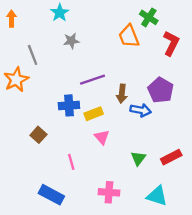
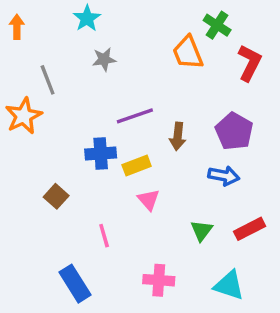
blue arrow: (141, 110) -> (224, 176), moved
blue rectangle: (51, 195) -> (75, 284), turned 30

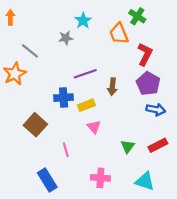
cyan star: (87, 18) -> (83, 21), moved
red L-shape: (250, 63) -> (145, 54), moved
gray line: (48, 80) -> (30, 51), turned -30
blue arrow: (224, 176) -> (156, 110), moved
brown square: (56, 196) -> (35, 125), size x1.5

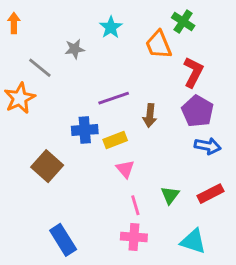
gray star: (66, 38) -> (75, 49), moved
pink line: (66, 150) -> (135, 205), moved

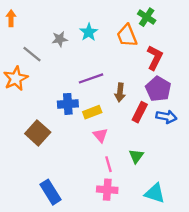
cyan star: (111, 27) -> (89, 32), moved
red rectangle: (211, 194) -> (140, 112), moved, turned -36

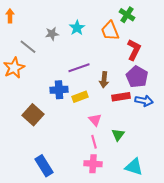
red rectangle: (140, 112) -> (121, 97), turned 54
pink triangle: (100, 135) -> (95, 120), moved

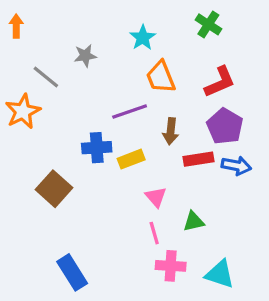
cyan star: (77, 28) -> (143, 38), moved
orange trapezoid: (110, 31) -> (161, 77), moved
red L-shape: (134, 50) -> (220, 82), turned 40
green triangle: (118, 135) -> (194, 222), turned 40
pink cross: (93, 164) -> (171, 266), moved

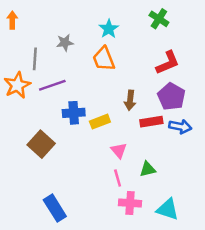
gray line: (46, 77) -> (35, 59), turned 55
orange trapezoid: (161, 77) -> (104, 59), moved
purple line: (130, 111) -> (52, 85), moved

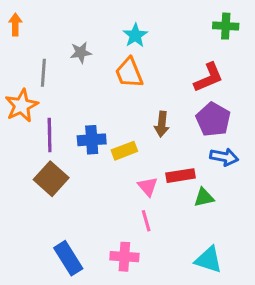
green cross: (159, 19) -> (226, 26), moved, turned -30
purple line: (52, 85) -> (50, 135), moved, turned -72
red rectangle: (151, 122) -> (180, 176), moved
green triangle: (148, 169) -> (204, 197), moved
pink cross: (130, 203) -> (124, 257), moved

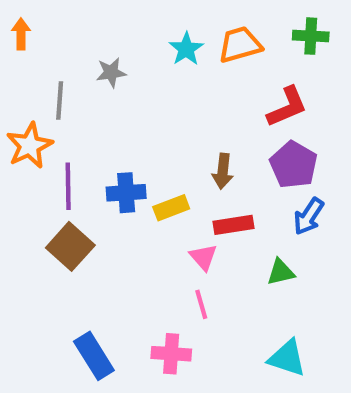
orange trapezoid: (129, 73) -> (240, 45), moved, turned 96
blue arrow: (224, 157) -> (309, 216), turned 112
red rectangle: (180, 176) -> (233, 225), moved

